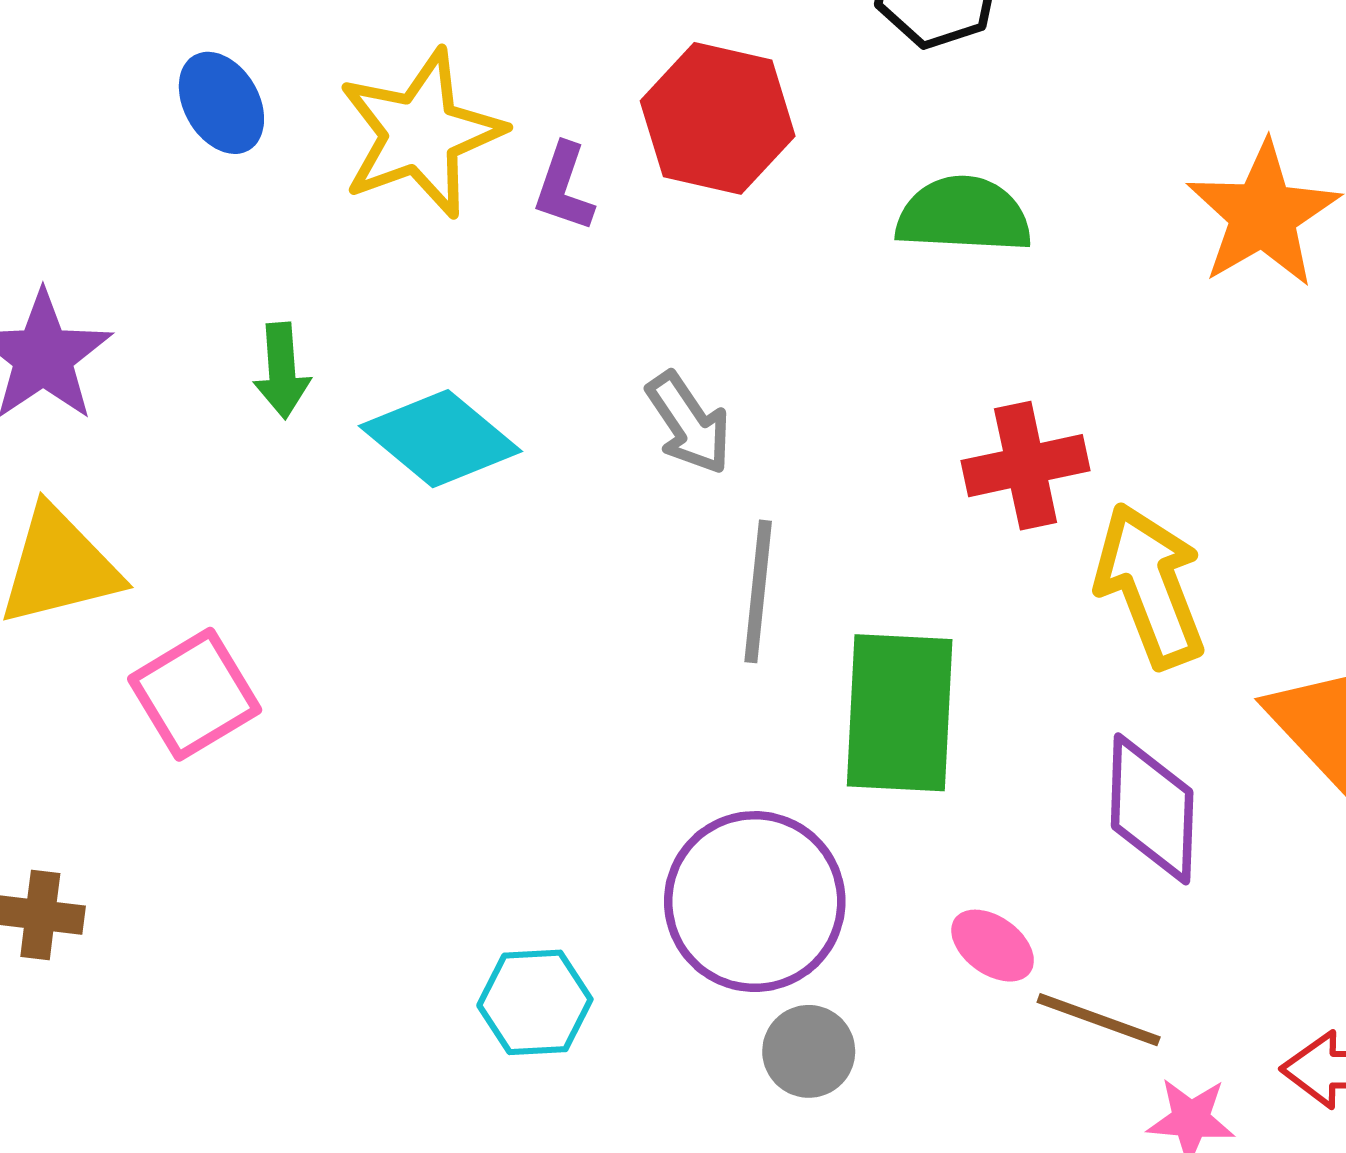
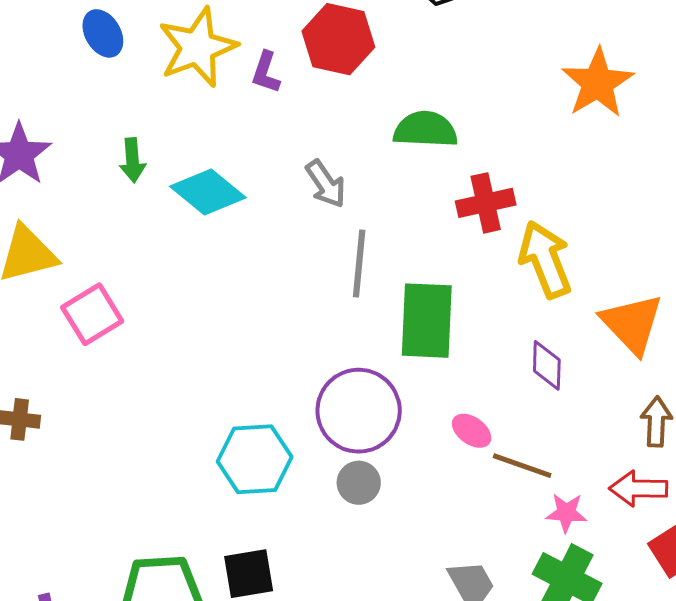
green semicircle: (964, 215) -> (425, 129), moved
purple diamond: (1152, 809) -> (547, 365), size x0.7
cyan hexagon: (535, 1002) -> (255, 459), size x1.4
gray circle: (809, 1051) -> (359, 483), moved

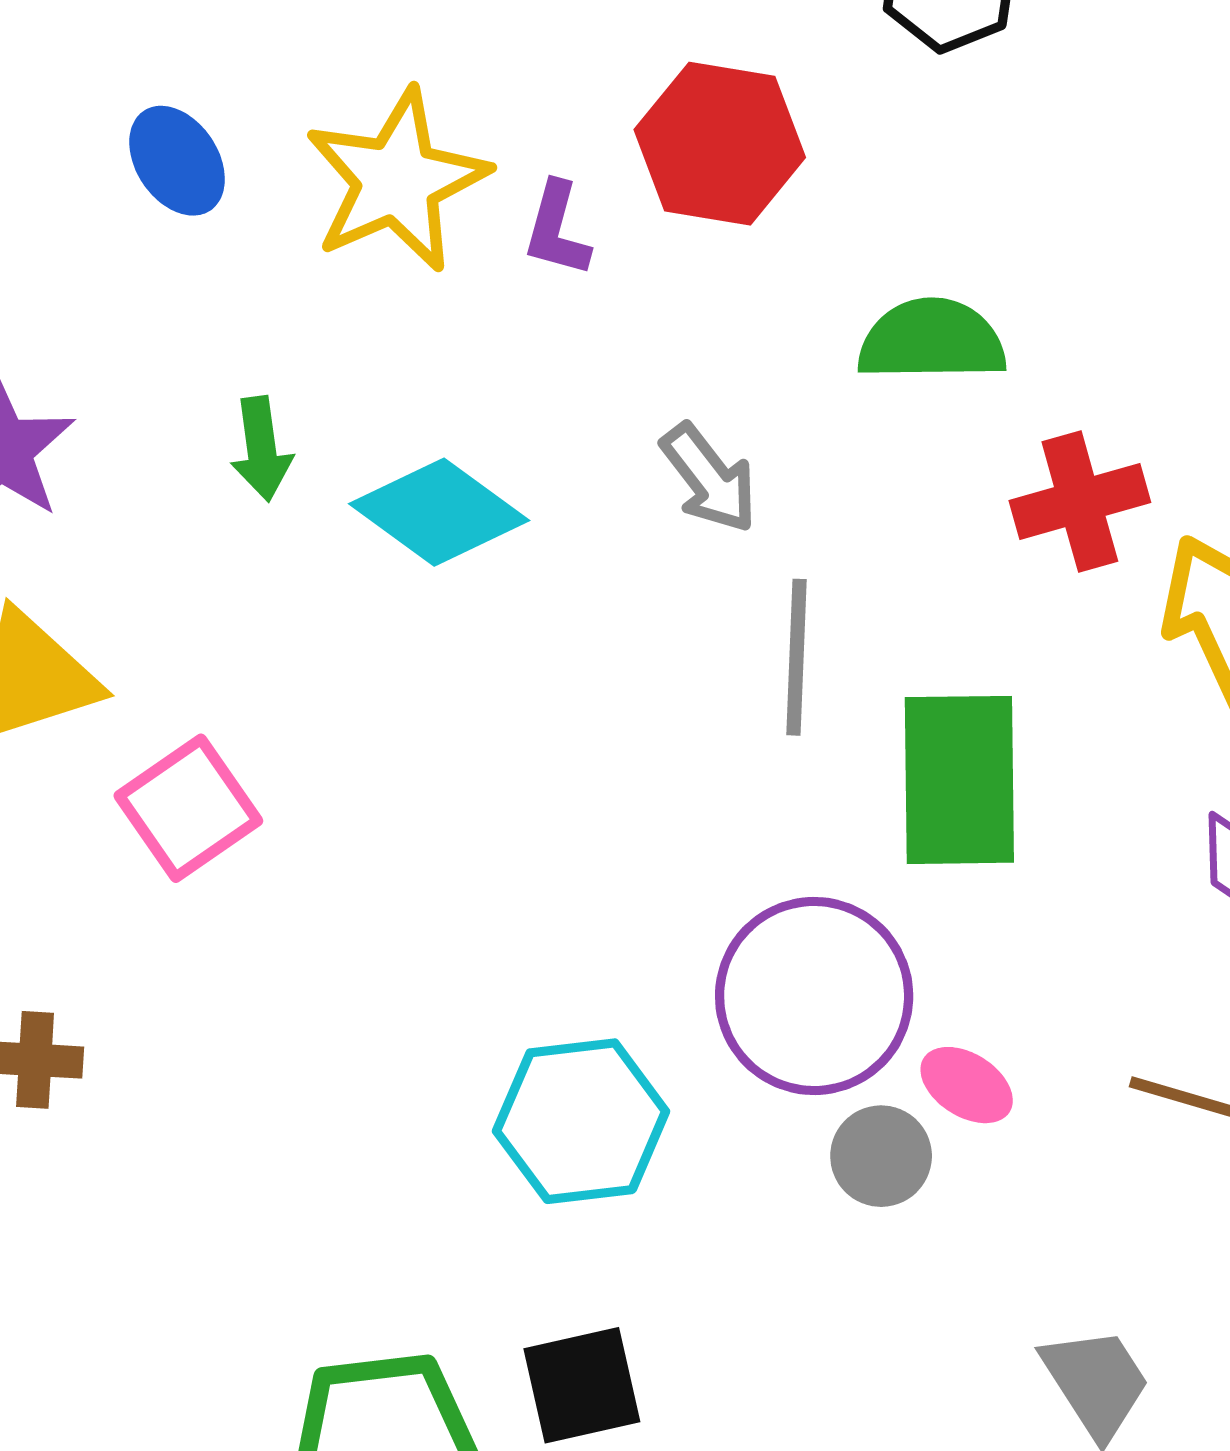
pink ellipse: (472, 431) -> (967, 1085), moved
gray circle: (359, 483) -> (881, 1156), moved

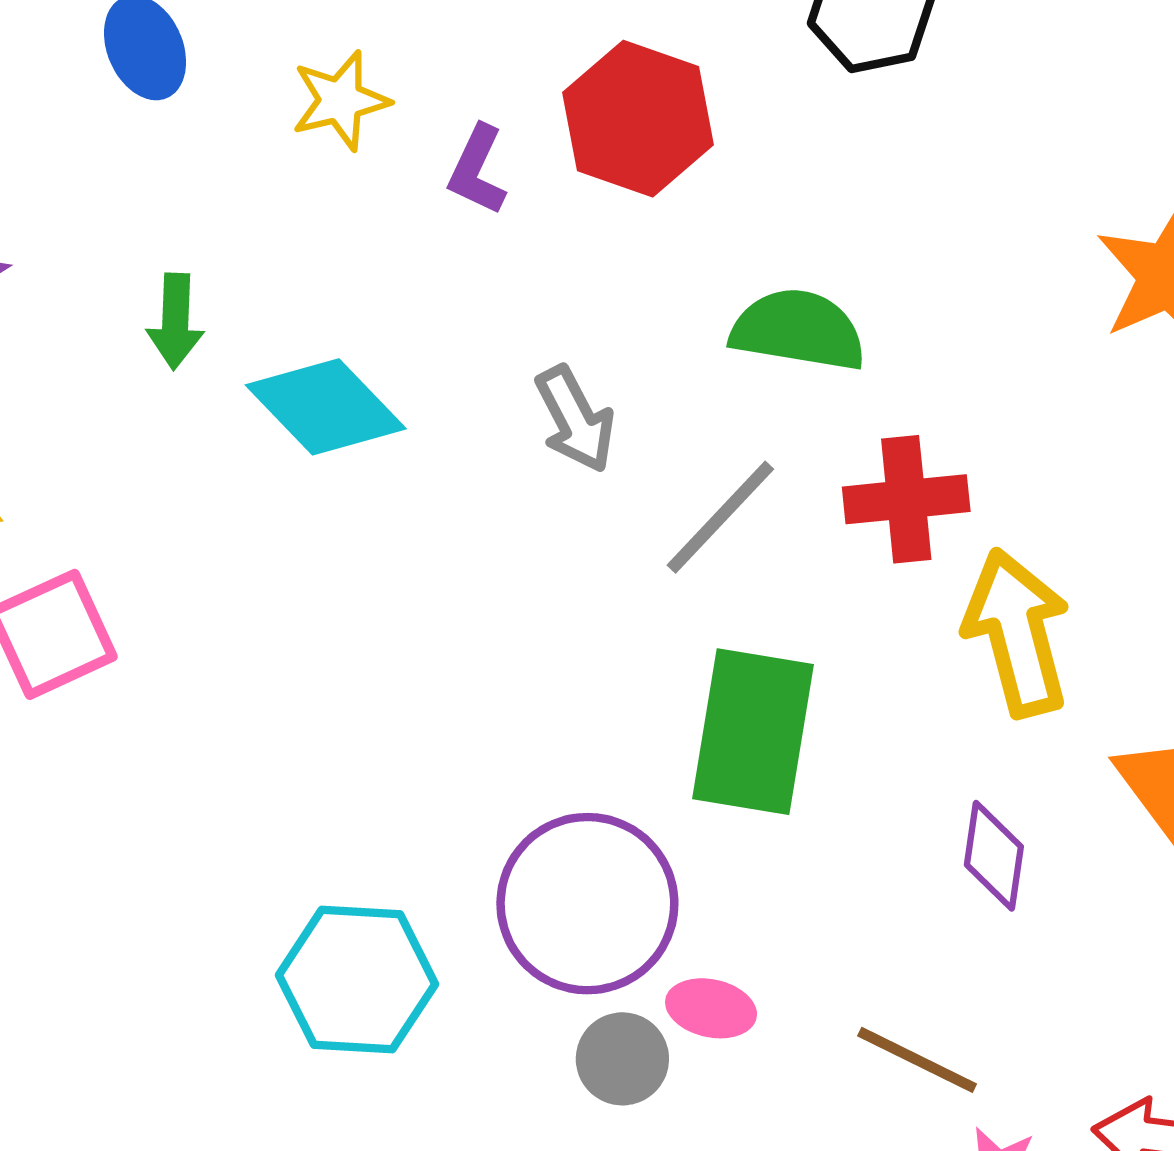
yellow star: (397, 180) -> (340, 100), size x0.6
gray line: (797, 657) -> (720, 517), moved, turned 31
pink ellipse: (967, 1085) -> (711, 1008), turned -30

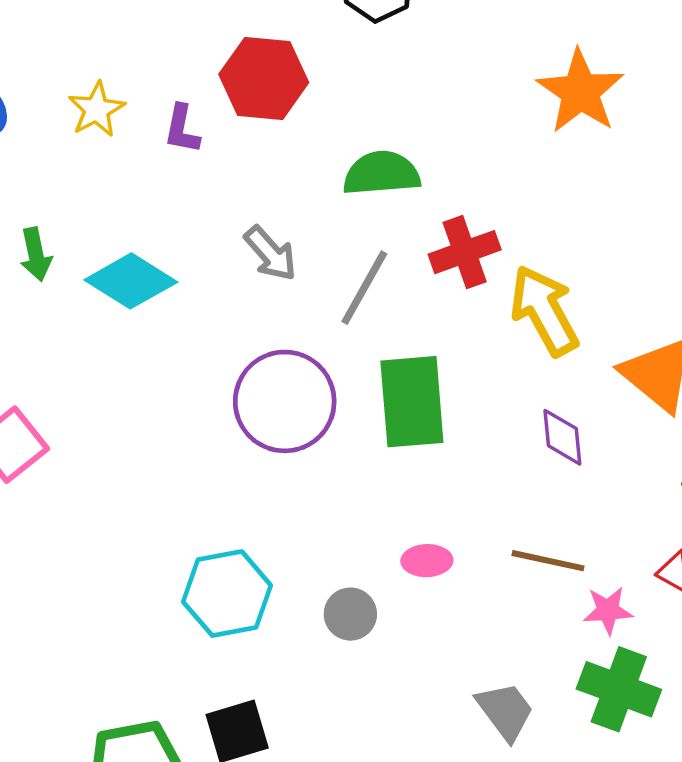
purple circle: (587, 904) -> (285, 401), moved
gray circle: (622, 1059) -> (350, 614), moved

